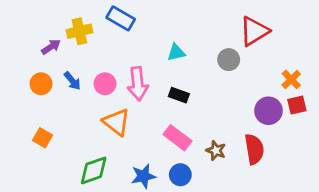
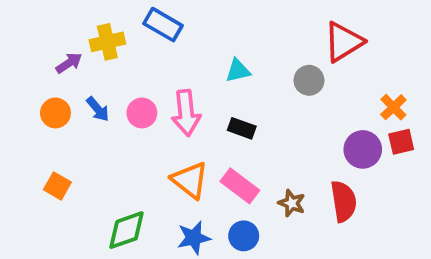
orange triangle: (116, 122) -> (190, 180), moved

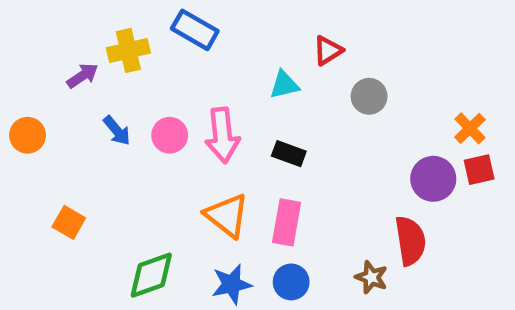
red triangle: (344, 42) -> (328, 50), moved, size x0.6
orange circle: (55, 113) -> (28, 135), moved
pink rectangle: (240, 186) -> (287, 222), turned 63
brown star: (292, 203) -> (371, 277), moved

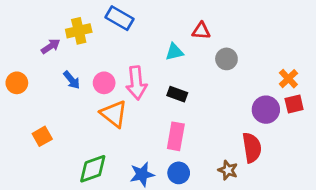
red triangle: (328, 50) -> (201, 31), turned 36
orange triangle: (227, 215) -> (114, 114), moved
orange square: (69, 222) -> (42, 136), turned 30

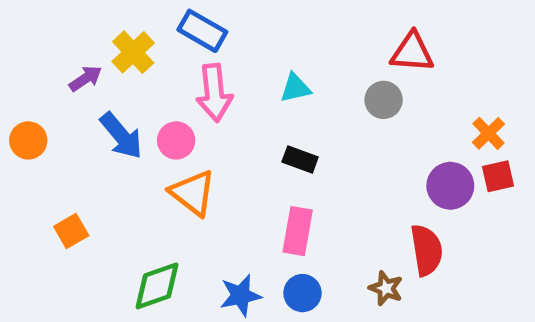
yellow cross: (79, 31) -> (133, 52), turned -30
red triangle: (201, 31) -> (412, 52), moved, size x1.4
blue arrow: (72, 80) -> (121, 136), size x1.5
pink arrow: (136, 83) -> (214, 93), moved

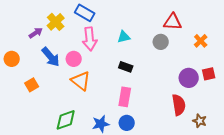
orange cross: (488, 133) -> (201, 41), moved
orange square: (71, 231) -> (32, 85), moved
brown star: (386, 288) -> (200, 121), moved

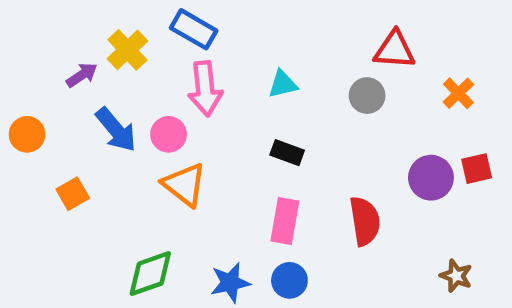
red semicircle: (179, 105) -> (365, 221), moved

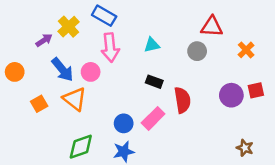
orange triangle: (185, 185) -> (75, 99), moved
pink rectangle: (285, 221) -> (153, 118), turned 35
red semicircle: (365, 221) -> (182, 100), moved
blue circle: (289, 280) -> (124, 123), moved

